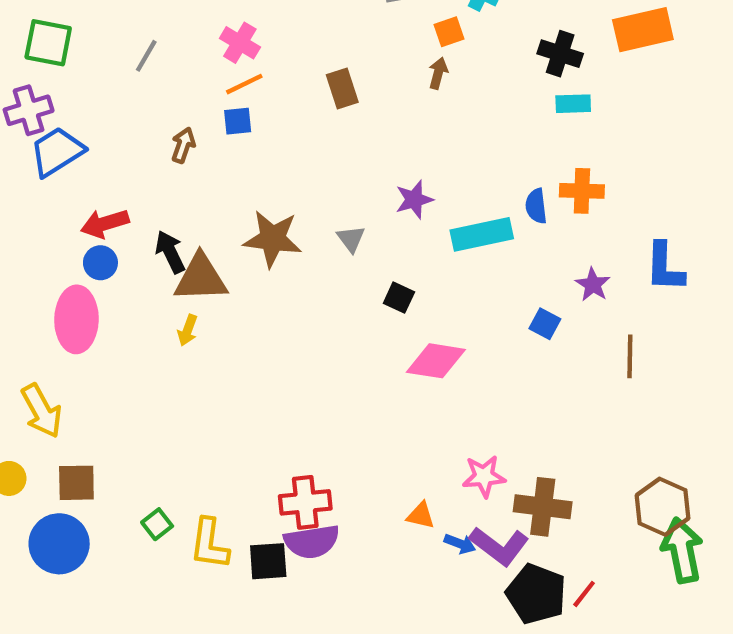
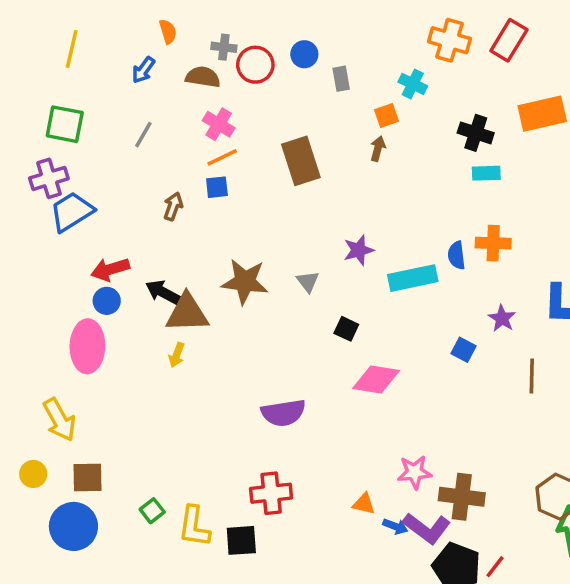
brown rectangle: (342, 88) -> (301, 161), size x1.5
black arrow: (170, 252) -> (163, 292), turned -36
purple semicircle: (312, 542) -> (283, 413), moved

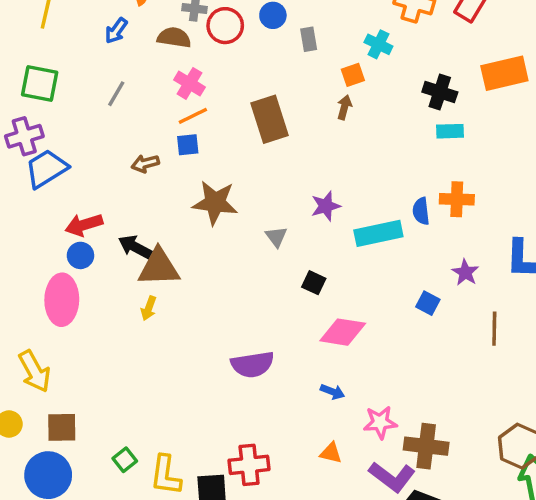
brown arrow: (173, 206) -> (145, 163), turned -124
brown star: (245, 282) -> (215, 203), moved
red cross: (271, 493) -> (249, 465), moved
blue arrow: (395, 526) -> (333, 392), moved

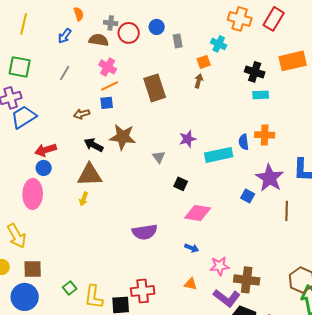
black arrow: (135, 247) -> (94, 145), moved
purple star: (465, 272) -> (270, 178), size x1.8

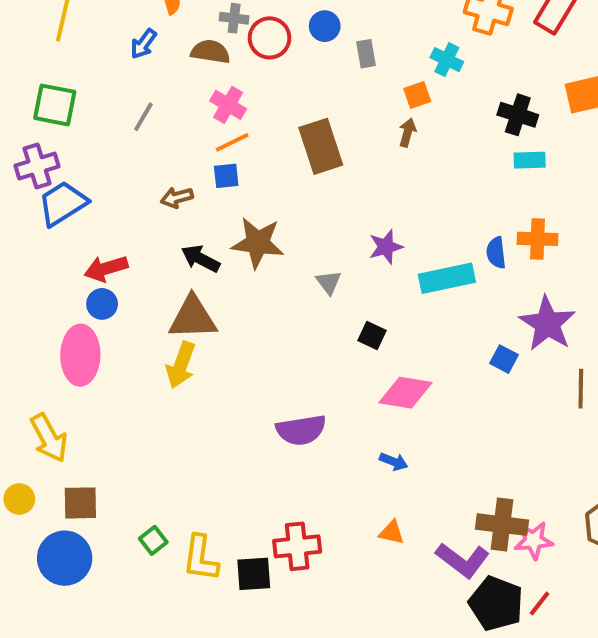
yellow arrow: (84, 199) -> (181, 365), size x1.6
pink star: (220, 266) -> (534, 540), moved

